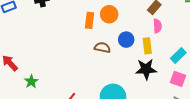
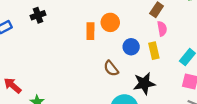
brown semicircle: (102, 47) -> (111, 68), moved, turned -133
black star: (146, 69) -> (144, 83), moved

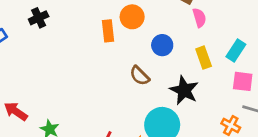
yellow rectangle: (154, 51) -> (204, 58), moved
black star: (144, 83) -> (184, 90), turned -30

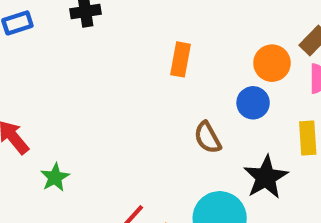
orange circle: (132, 17) -> (272, 63), moved

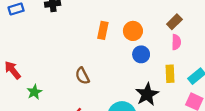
orange circle: (272, 63) -> (133, 31), moved
brown semicircle: (208, 138) -> (82, 76), moved

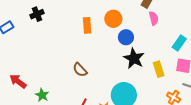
yellow rectangle: (170, 74) -> (159, 69), moved
black star: (147, 94) -> (134, 58), moved

